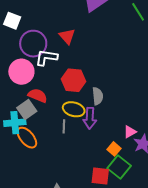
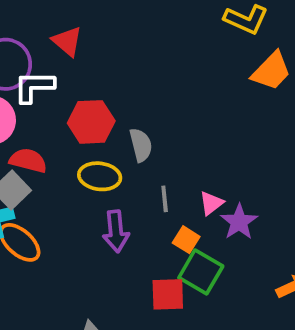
purple arrow: (90, 118) -> (116, 231), moved
gray line: (64, 126) -> (165, 199), moved

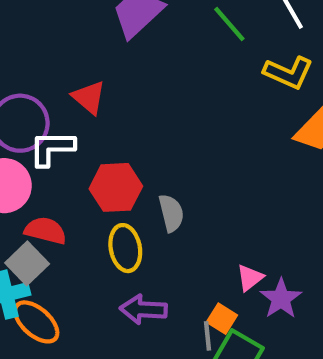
yellow ellipse: (100, 176) -> (125, 248), turned 72
gray line: (165, 199) -> (208, 336), moved
purple arrow: (116, 231) -> (143, 309), turned 99

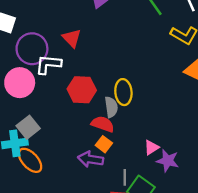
red semicircle: (45, 231) -> (103, 124), moved
yellow ellipse: (125, 248) -> (123, 92), moved
purple star: (281, 299) -> (168, 161), turned -30
orange square: (222, 319) -> (104, 144), moved

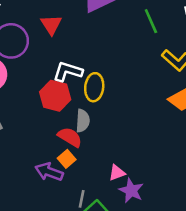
red triangle: (72, 38) -> (51, 25), moved
white L-shape: (48, 64) -> (68, 72), moved
yellow ellipse: (123, 92) -> (94, 87), moved

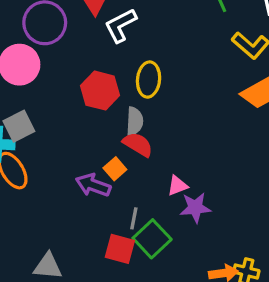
white L-shape: (68, 72) -> (121, 25), moved, turned -44
red semicircle: (70, 137) -> (138, 144), moved
purple star: (131, 191) -> (195, 208), turned -30

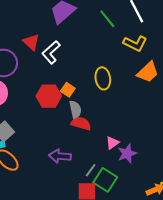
yellow ellipse: (149, 80) -> (103, 78), moved
orange square: (115, 169) -> (68, 90), moved
gray line: (134, 218) -> (91, 170), turned 40

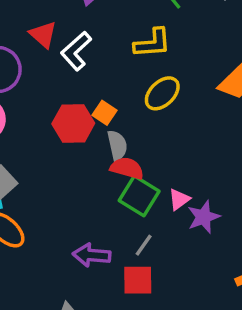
yellow L-shape: (135, 44) -> (152, 43), moved, turned -30
yellow ellipse: (103, 78) -> (162, 93), turned 55
purple arrow: (60, 156) -> (92, 255), moved
green square: (105, 180) -> (139, 196), moved

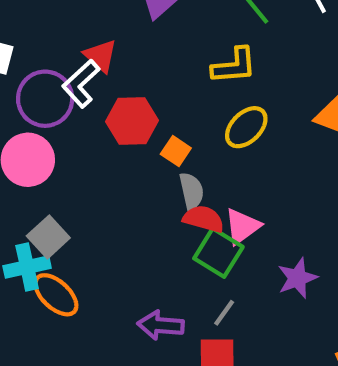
white L-shape: (76, 51) -> (81, 84), moved
red hexagon: (73, 123) -> (132, 121), moved
pink triangle: (179, 199) -> (242, 226), moved, size x1.4

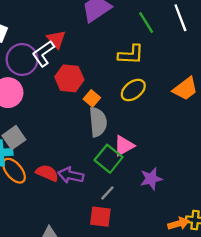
gray semicircle: (192, 191) -> (98, 122), size x1.4
red semicircle: (204, 219) -> (47, 173), moved
purple arrow: (161, 325) -> (71, 175), moved

